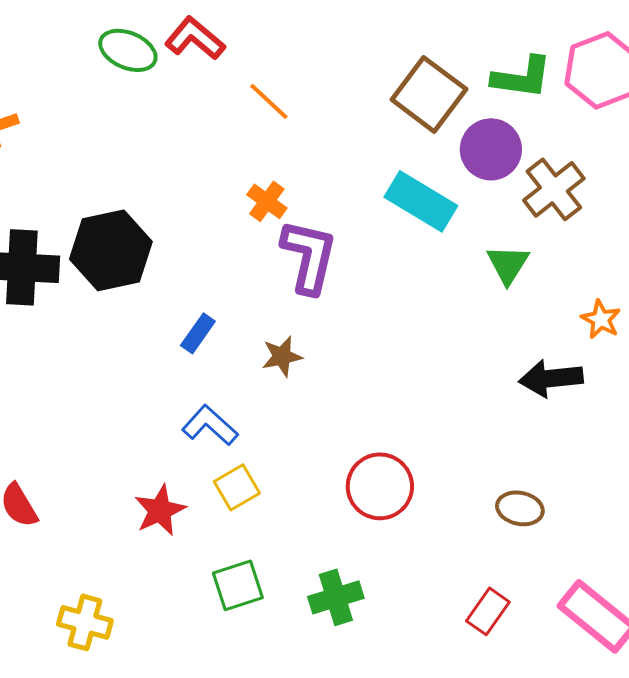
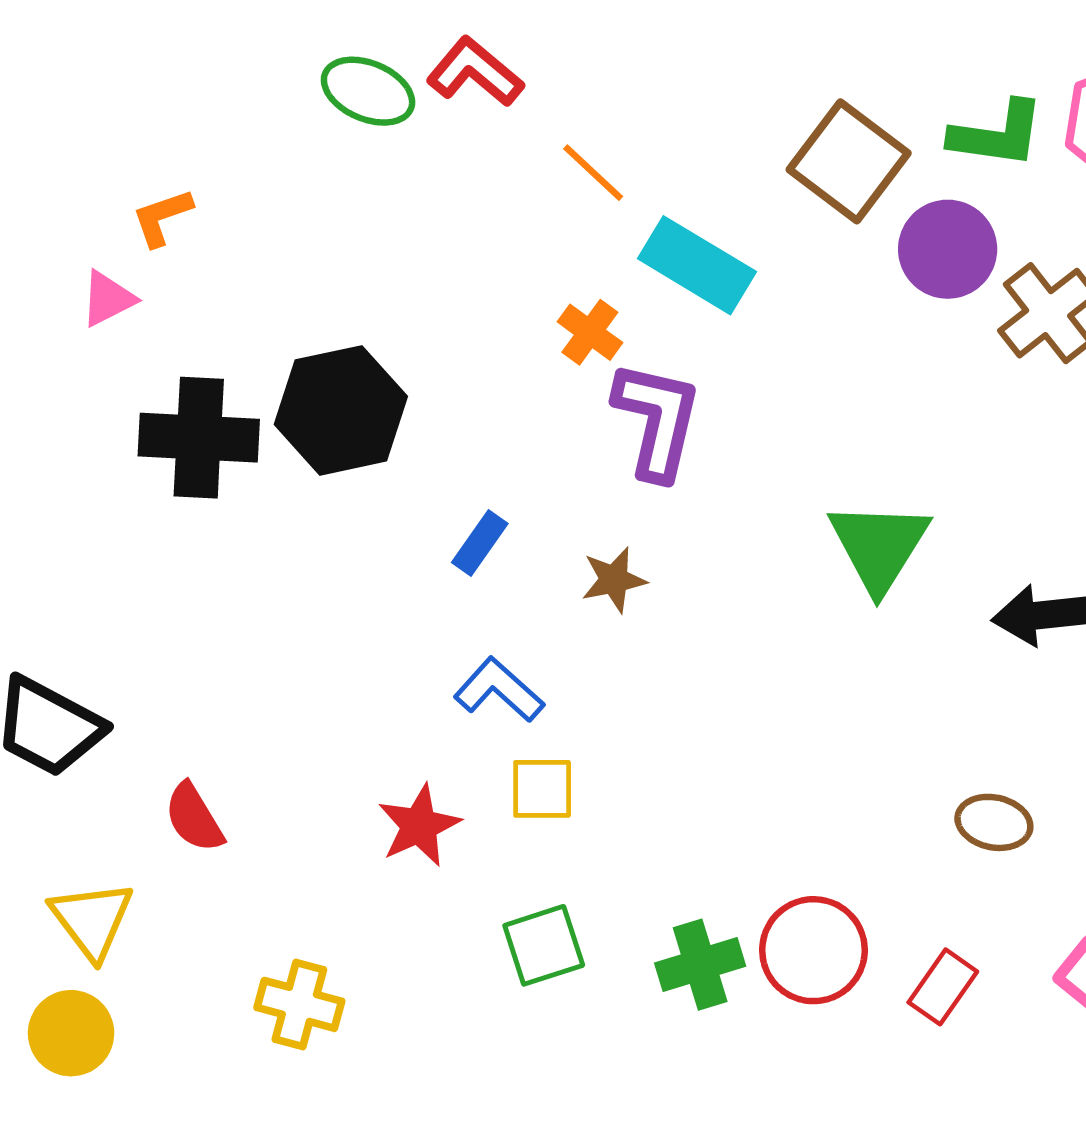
cyan rectangle: (421, 201) -> (697, 265), moved
green triangle: (508, 264) -> (879, 546), moved, size x1.5
red circle: (380, 486) -> (813, 950), moved
yellow square: (237, 487) -> (542, 789), turned 30

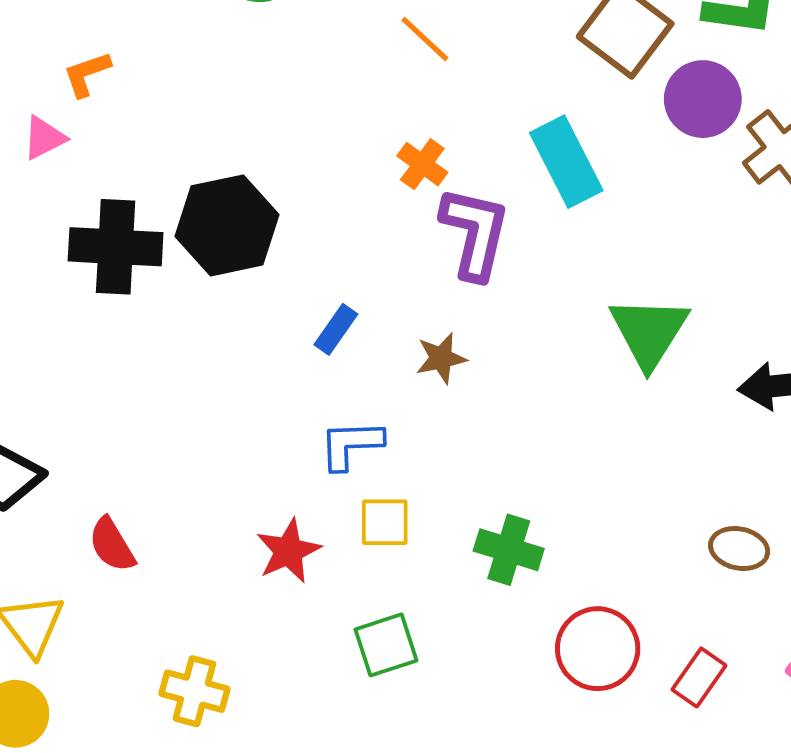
cyan rectangle: (697, 265) -> (566, 162), moved, turned 32
blue L-shape: (499, 690) -> (351, 445), turned -44
green cross: (700, 965) -> (509, 550), moved, turned 34

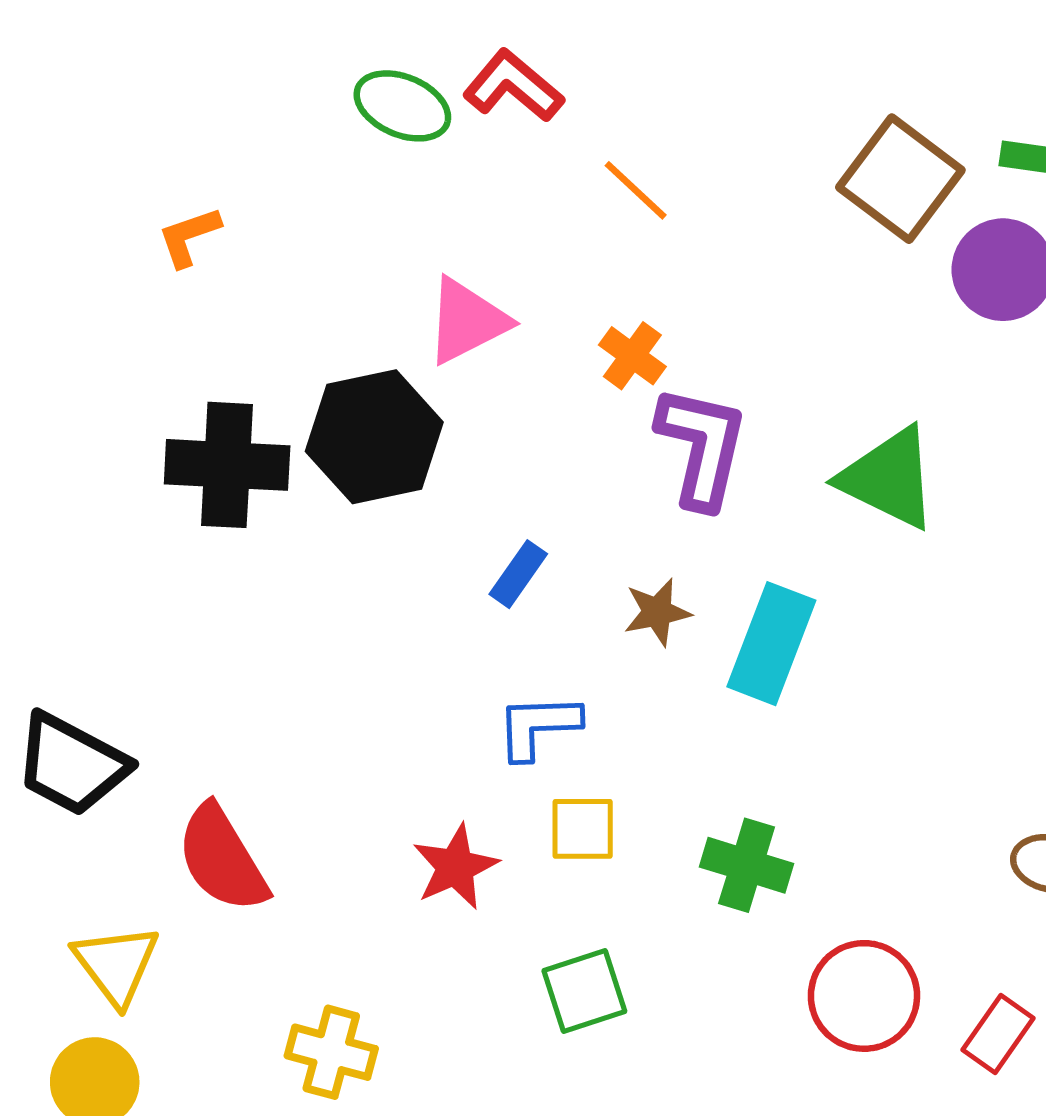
pink triangle: (44, 138) -> (467, 321), moved, size x1.5
cyan rectangle: (566, 162) -> (771, 644), moved, turned 48
green triangle: (649, 332) -> (889, 478), moved, turned -36
red semicircle: (112, 545) -> (222, 859), size x1.5

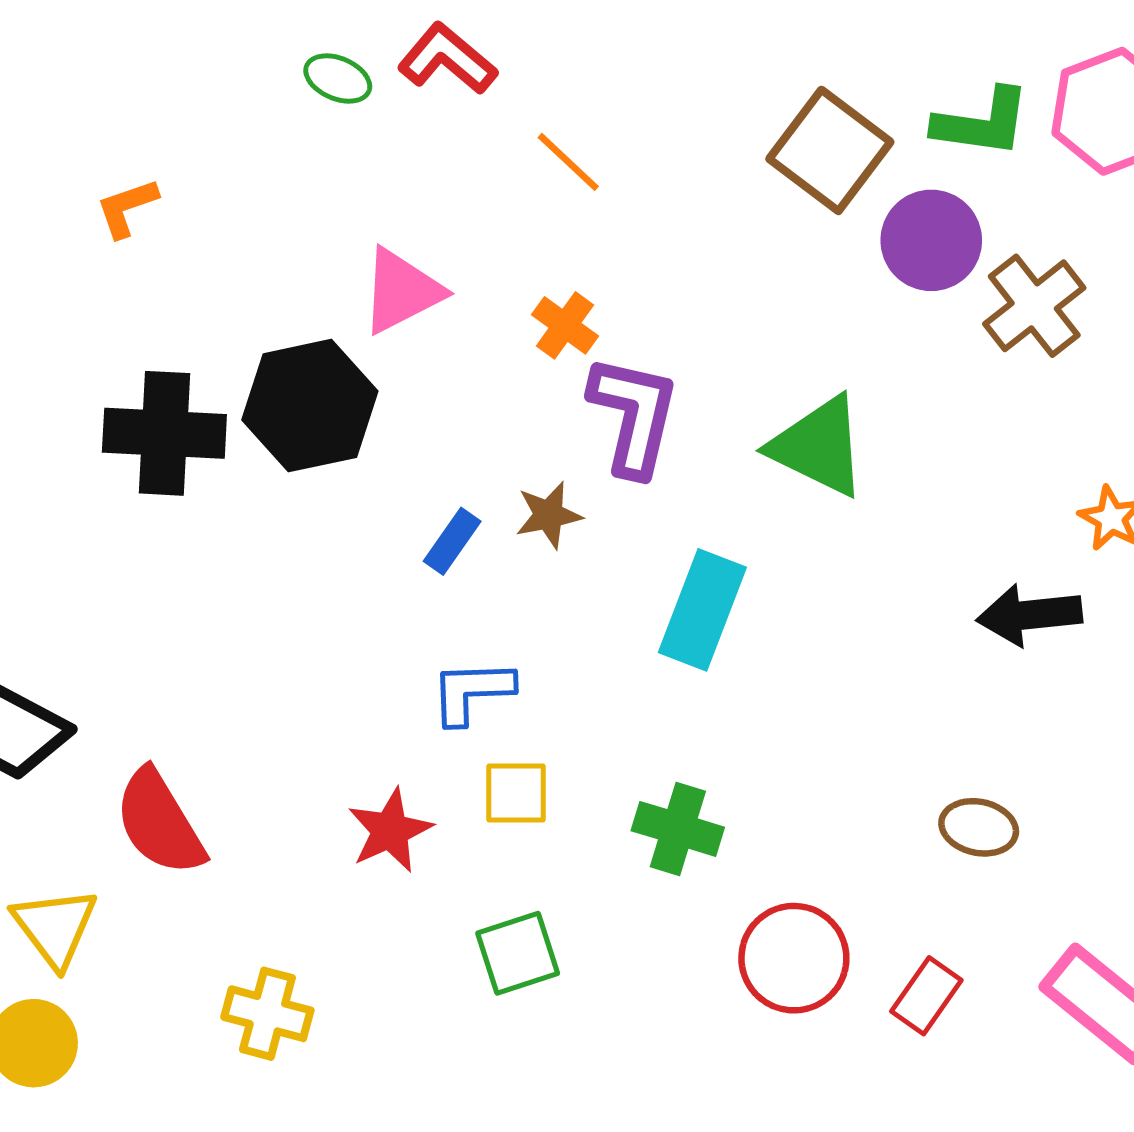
green ellipse: (402, 106) -> (338, 79), size x0.7
brown star: (657, 612) -> (549, 515), moved

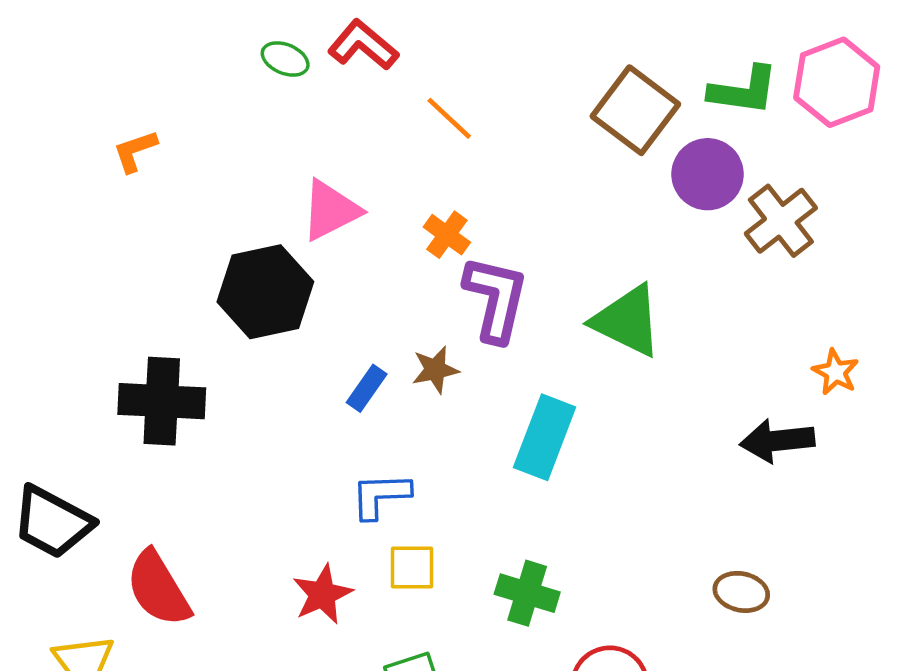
black cross: (164, 433) -> (162, 401), moved

